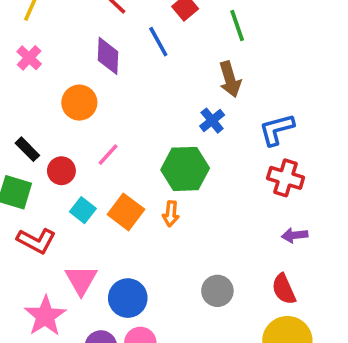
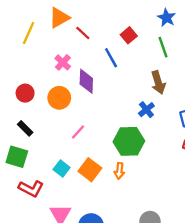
purple diamond: (108, 56) -> (86, 81), moved
pink cross: (29, 58) -> (63, 62), moved
red circle: (61, 171) -> (25, 93), moved

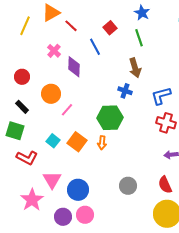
orange circle: (59, 98) -> (51, 94), moved
blue cross: (146, 110) -> (125, 91), turned -32

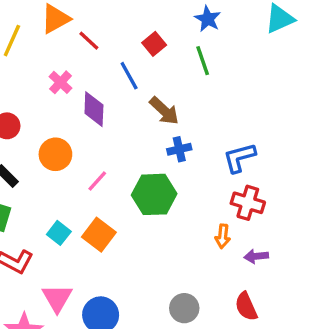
brown arrow: (135, 68) -> (164, 111), moved, turned -30
blue cross: (125, 91) -> (179, 149), turned -32
pink line: (67, 110) -> (97, 181), moved
orange arrow: (102, 143) -> (223, 236), moved

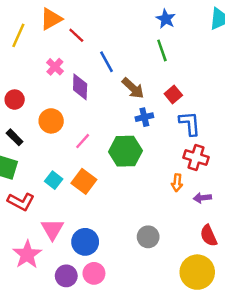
red square: (154, 44) -> (173, 94), moved
blue L-shape: (239, 158) -> (190, 123), turned 100
red semicircle: (246, 306) -> (209, 236), moved

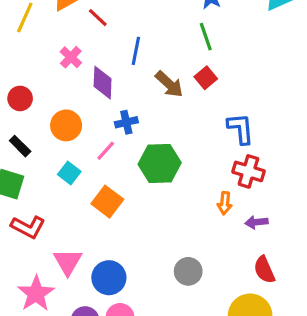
blue line: (107, 62) -> (136, 51), turned 40
red square: (173, 94) -> (206, 78), moved
blue cross: (144, 117) -> (126, 122), moved
cyan square: (54, 180) -> (69, 173), moved

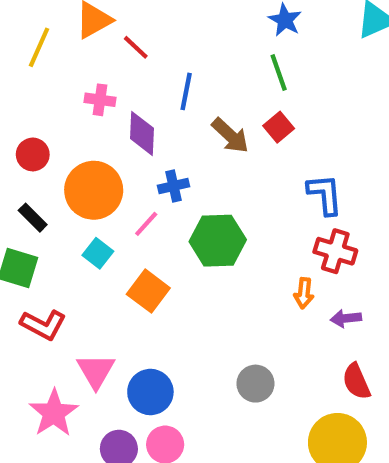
pink cross: (71, 57) -> (100, 100), turned -35
orange circle: (66, 125) -> (94, 190), size x1.4

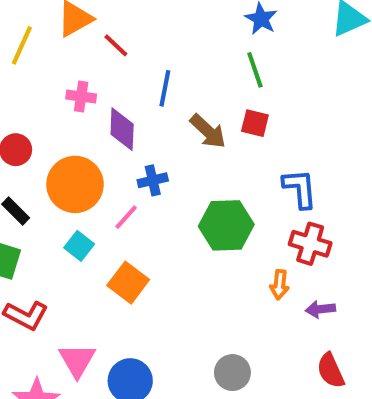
red square: (279, 127) -> (255, 123), turned -36
green hexagon: (218, 241) -> (226, 225), moved

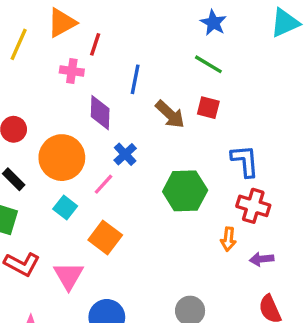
red line: (116, 45) -> (95, 44), turned 65
green line: (255, 70) -> (208, 64), turned -40
pink cross: (81, 97) -> (72, 71), moved
blue cross: (153, 180) -> (125, 154), turned -30
pink triangle: (77, 360) -> (69, 276), moved

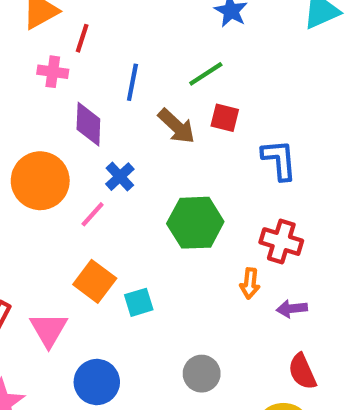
green line: (208, 64) -> (206, 74), moved, turned -64
blue L-shape: (245, 161) -> (279, 160), moved
cyan square: (65, 208) -> (139, 302), moved, turned 35

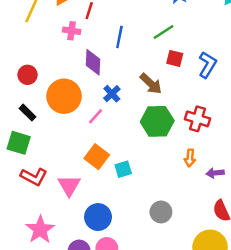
brown arrow: (176, 126) -> (151, 84), moved
blue L-shape: (279, 160) -> (208, 65), moved, turned 36
red cross: (281, 242) -> (197, 119), moved

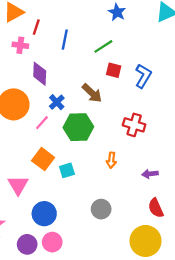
blue line: (119, 37) -> (65, 40), moved
green hexagon: (157, 121) -> (78, 127), moved
orange arrow: (190, 158) -> (111, 160), moved

